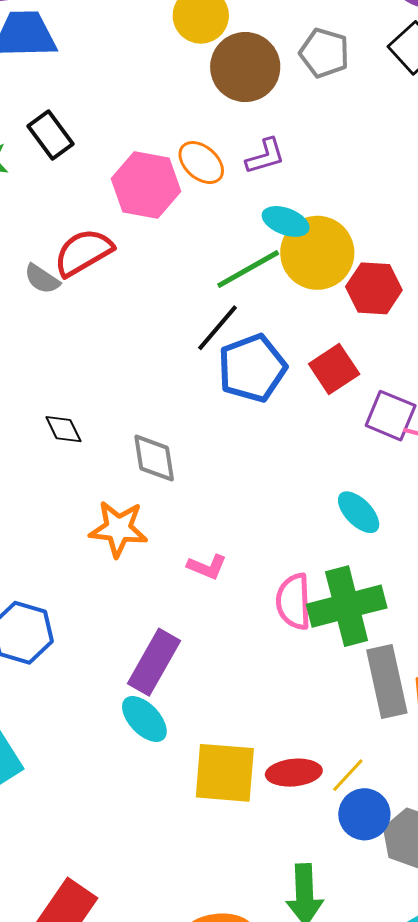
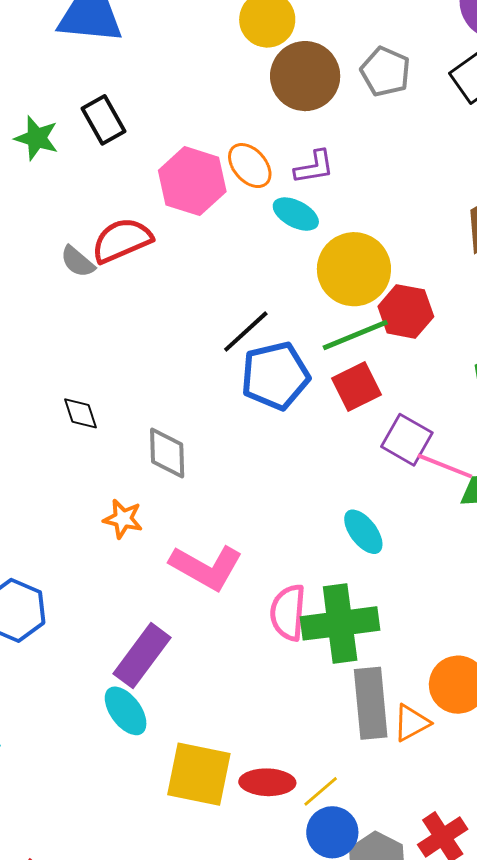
cyan ellipse: (286, 221) -> (296, 214), moved
green line: (248, 269) -> (355, 335), moved
orange star: (118, 529) -> (123, 519), size x0.7
pink L-shape: (207, 567) -> (206, 567), size x1.8

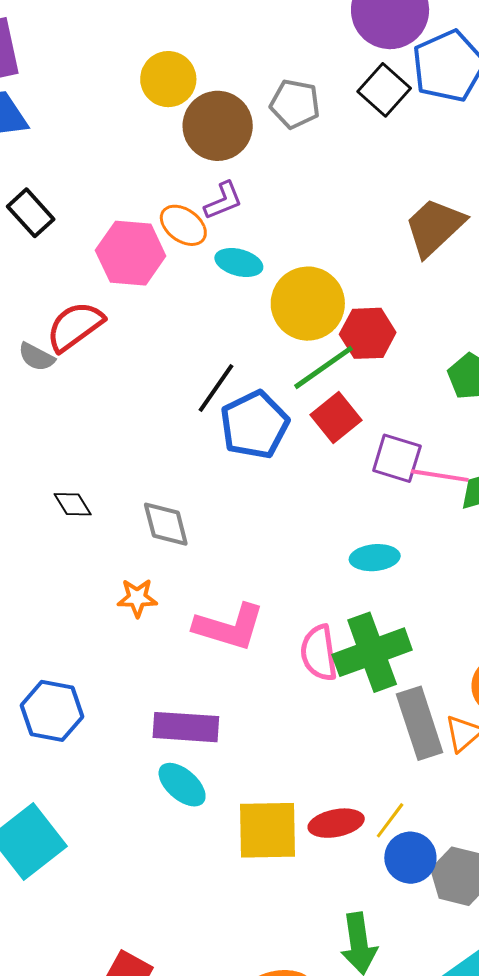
purple L-shape: (314, 167) -> (223, 201), moved
cyan ellipse: (363, 532) -> (375, 558), turned -45
purple rectangle: (142, 656) -> (186, 727), turned 70

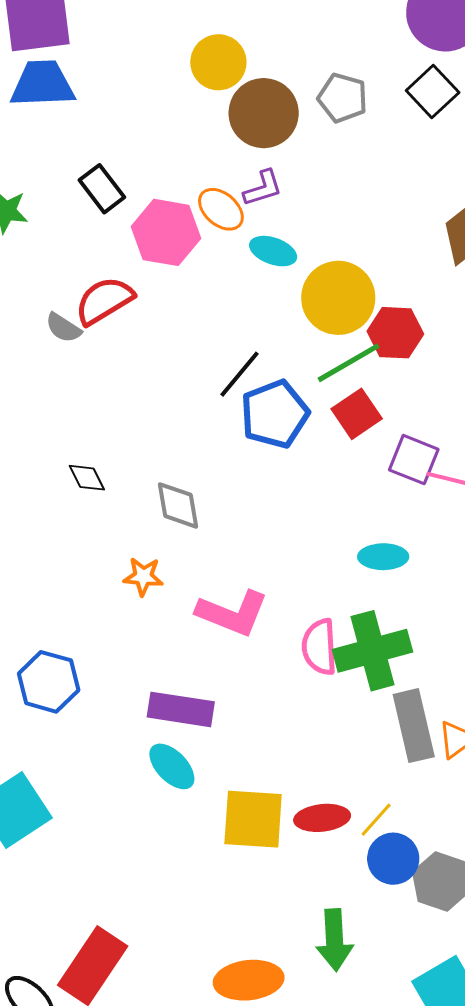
black rectangle: (31, 213) -> (102, 189), moved

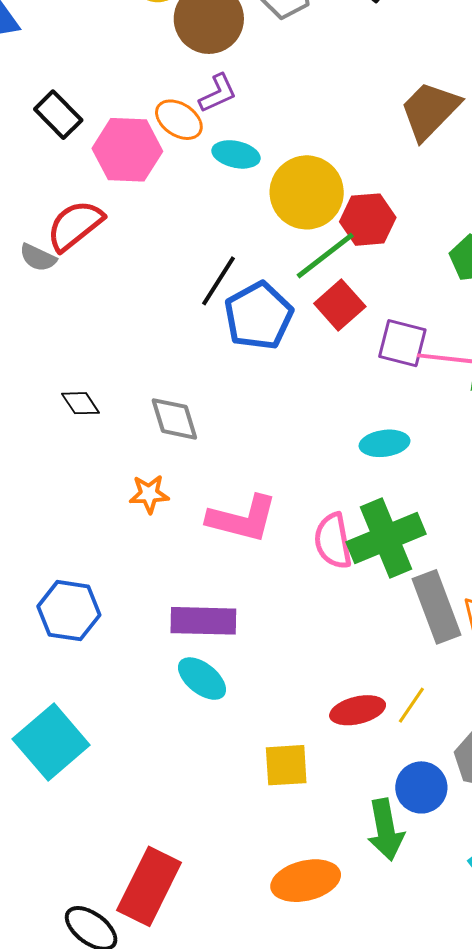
yellow square: (253, 819) -> (286, 765), moved, size x0.7
blue circle: (393, 859) -> (421, 787), moved

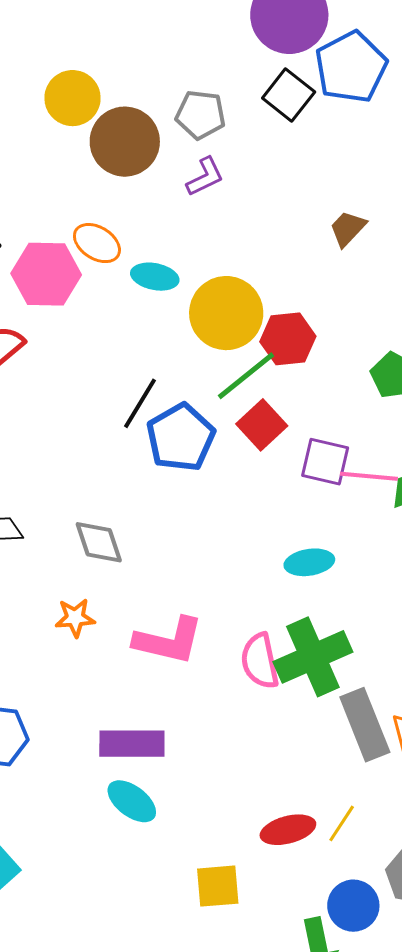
purple L-shape: (218, 93) -> (205, 177), moved
brown trapezoid: (430, 110) -> (348, 228), size x0.6

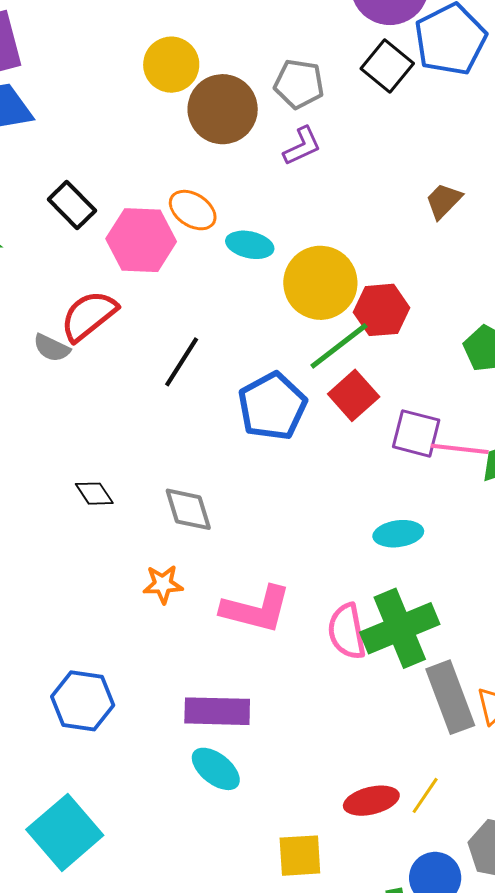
black line: (140, 403) -> (182, 362), moved

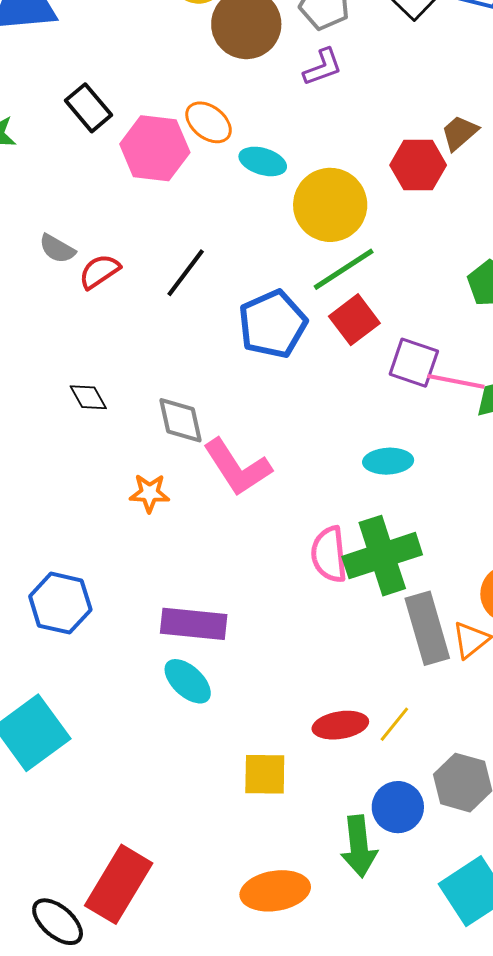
red hexagon: (382, 310) -> (418, 165), moved
red semicircle: (89, 316) -> (99, 271), moved, size x0.7
pink L-shape: (256, 609) -> (237, 467), moved, turned 38

